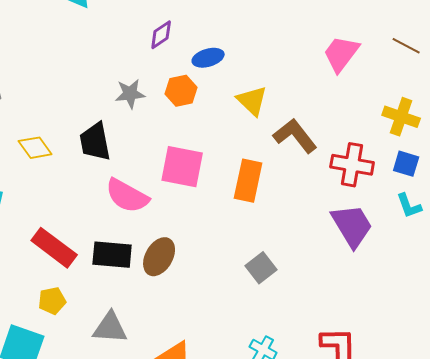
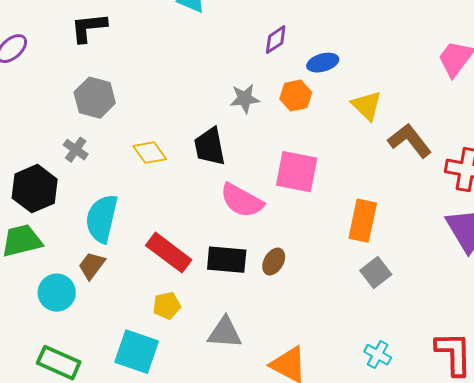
orange rectangle: (248, 181) -> (363, 221), moved
brown ellipse: (159, 257) -> (274, 262), size x0.7

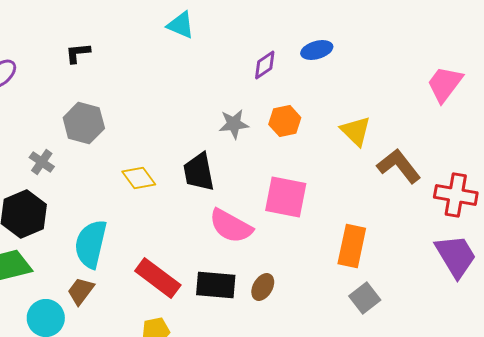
black L-shape: (89, 28) -> (78, 53), size x0.7
blue ellipse: (323, 63) -> (317, 50), moved
gray cross: (76, 150) -> (42, 162), moved

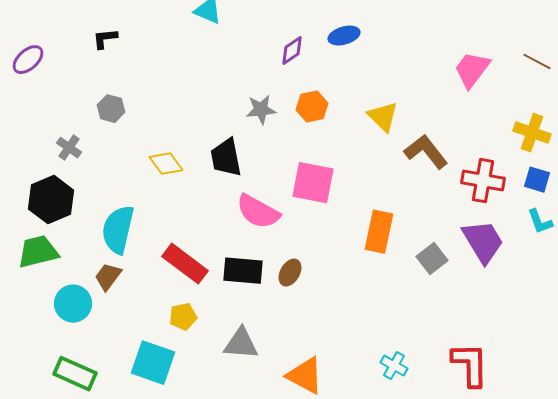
gray hexagon: (84, 123) -> (111, 109), size x0.7
gray square: (365, 298) -> (432, 259), moved

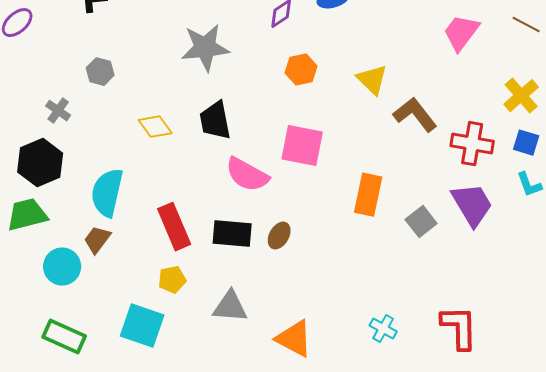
gray star: (261, 110) -> (205, 48), moved, size x1.6
yellow cross: (532, 133) -> (521, 96), turned 30
red rectangle: (185, 264) -> (174, 227), turned 30

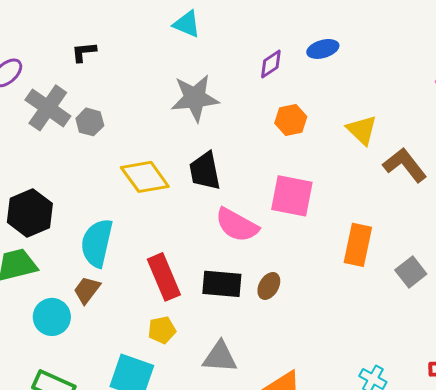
gray cross: (58, 111) -> (48, 108), moved, size x1.8
yellow diamond: (155, 127) -> (145, 177), size x1.4

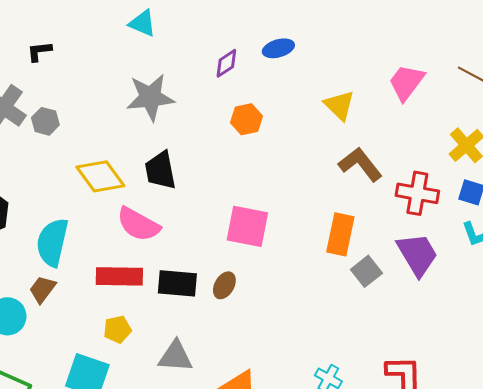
yellow triangle: (362, 130) -> (339, 105), moved
pink square: (292, 196) -> (247, 226), moved
pink semicircle: (237, 225) -> (138, 224), moved
orange rectangle: (358, 245) -> (340, 234), moved
red rectangle: (164, 277) -> (119, 276), turned -66

